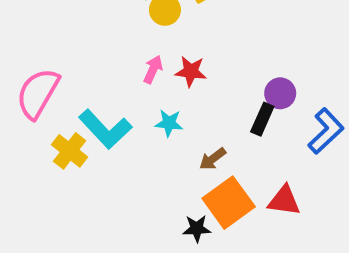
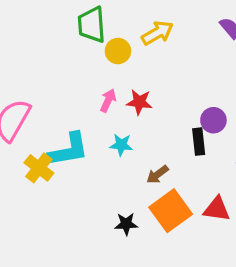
black rectangle: (262, 119) -> (199, 142), turned -30
cyan L-shape: (105, 129) -> (69, 150), turned -57
black star: (197, 228) -> (126, 224), moved

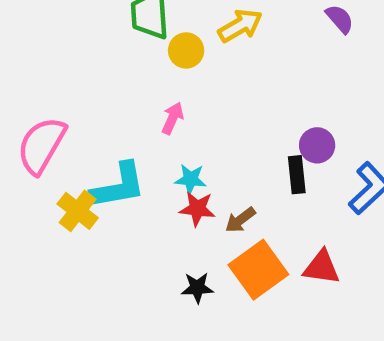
red star: (139, 102) -> (197, 209), moved

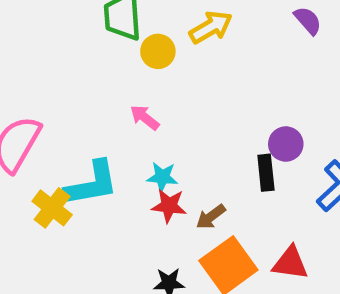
pink arrow: (173, 118) -> (145, 118), turned -76

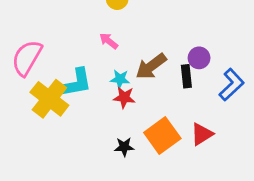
yellow cross: (52, 208) -> (49, 99), size x1.5
brown arrow: (211, 217) -> (151, 66), moved, size x1.6
red triangle: (290, 263) -> (202, 134), turned -40

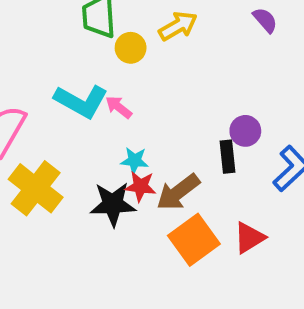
brown arrow: (151, 66) -> (178, 192), moved
cyan L-shape: (75, 83) -> (81, 101), moved, turned 39
black star: (124, 147) -> (113, 204), moved, size x1.6

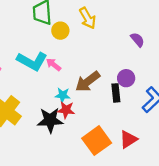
purple semicircle: (265, 20) -> (137, 40), moved
yellow arrow: (178, 26) -> (88, 18), turned 90
brown arrow: (178, 192) -> (88, 82), moved

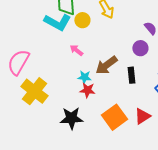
cyan L-shape: (32, 61) -> (57, 22), moved
purple circle: (126, 78) -> (140, 48), moved
black star: (50, 120) -> (71, 118), moved

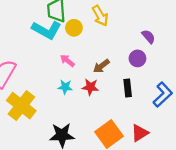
brown arrow: (106, 65) -> (101, 66), moved, size x0.7
cyan star: (84, 77) -> (65, 87), moved
red star: (87, 90) -> (90, 87), moved

